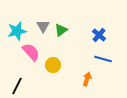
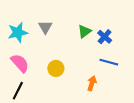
green triangle: (61, 30) -> (84, 31), moved
pink semicircle: (31, 52) -> (20, 63), moved

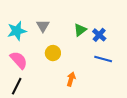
yellow circle: (56, 68) -> (53, 53), moved
orange arrow: (92, 83) -> (71, 79), moved

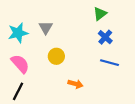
green triangle: (80, 30) -> (100, 14), moved
orange arrow: (71, 79) -> (75, 84), turned 88

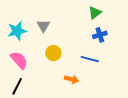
blue cross: (105, 37) -> (100, 35), turned 32
blue line: (110, 63) -> (90, 59), moved

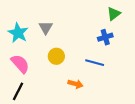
green triangle: (95, 13) -> (114, 14), moved
cyan star: (17, 31) -> (18, 33), turned -30

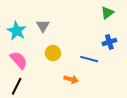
blue cross: (105, 37) -> (109, 42), moved

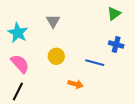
gray triangle: (43, 26) -> (53, 21), moved
blue cross: (109, 42) -> (116, 45), turned 32

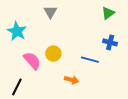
gray triangle: (53, 21) -> (50, 12), moved
pink semicircle: (20, 64) -> (32, 61), moved

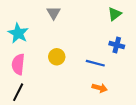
pink semicircle: (32, 61) -> (18, 64), moved, turned -132
orange arrow: (72, 80) -> (100, 88), moved

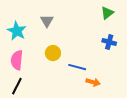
gray triangle: (54, 13) -> (47, 21), moved
blue line: (95, 63) -> (77, 67), moved

